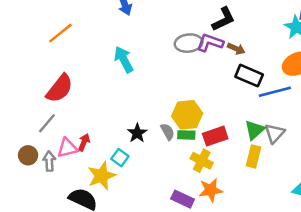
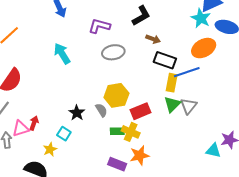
gray ellipse: (189, 43) -> (113, 52), moved
purple L-shape: (210, 43) -> (99, 26), moved
green rectangle: (186, 135) -> (117, 131), moved
yellow rectangle: (253, 156) -> (172, 83), moved
yellow star: (102, 176) -> (50, 149), size x0.6

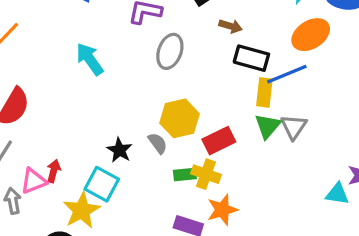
gray ellipse: (113, 52) -> (170, 51), turned -55
cyan square: (64, 134) -> (102, 184), size x1.5
yellow star: (50, 149) -> (82, 210), size x1.6

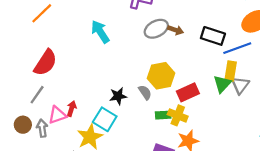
brown arrow: (231, 26) -> (175, 30), moved
gray ellipse: (170, 51) -> (156, 29), turned 40
yellow rectangle: (264, 92) -> (231, 71), moved
black star: (119, 150) -> (118, 96), turned 30

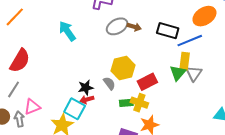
red arrow: (72, 109) -> (87, 100), moved, turned -120

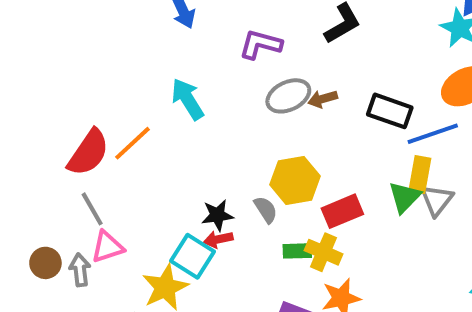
orange line: (15, 17) -> (132, 143), moved
brown arrow: (134, 27) -> (323, 99), turned 144
gray line: (14, 89) -> (92, 209), moved, turned -66

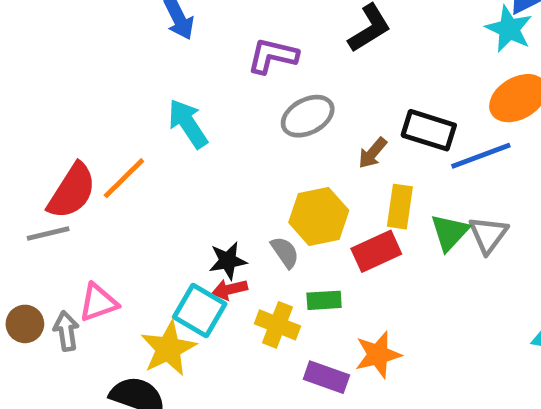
brown arrow: (323, 99) -> (372, 153), moved, turned -32
yellow rectangle: (420, 174) -> (400, 207), moved
gray line: (92, 209) -> (48, 233), moved, turned -72
yellow cross: (323, 252) -> (277, 325), moved

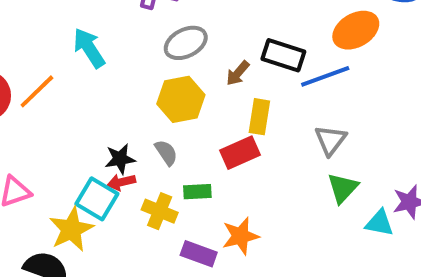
yellow hexagon: (319, 216) -> (181, 99), moved
green triangle: (450, 232) -> (343, 188), moved

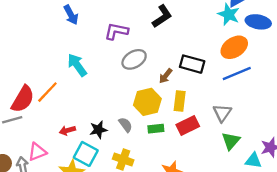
blue line: (325, 76) -> (237, 74), moved
yellow hexagon: (181, 99) -> (147, 102), moved
red rectangle: (240, 153) -> (188, 126), moved
red arrow: (121, 182) -> (67, 130), moved
green rectangle: (197, 192) -> (156, 129), moved

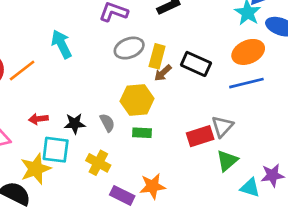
yellow rectangle: (180, 101) -> (157, 56), moved
red rectangle: (188, 126) -> (200, 136), moved
cyan square: (86, 154) -> (56, 150), turned -30

